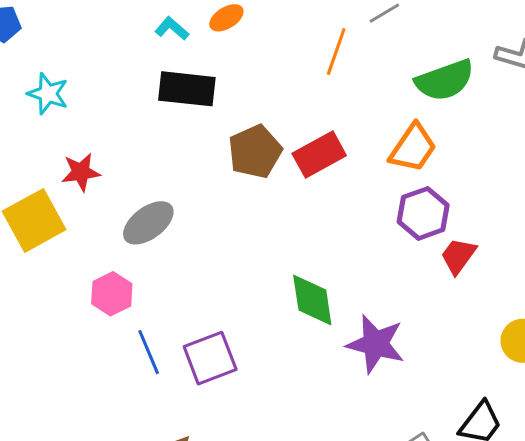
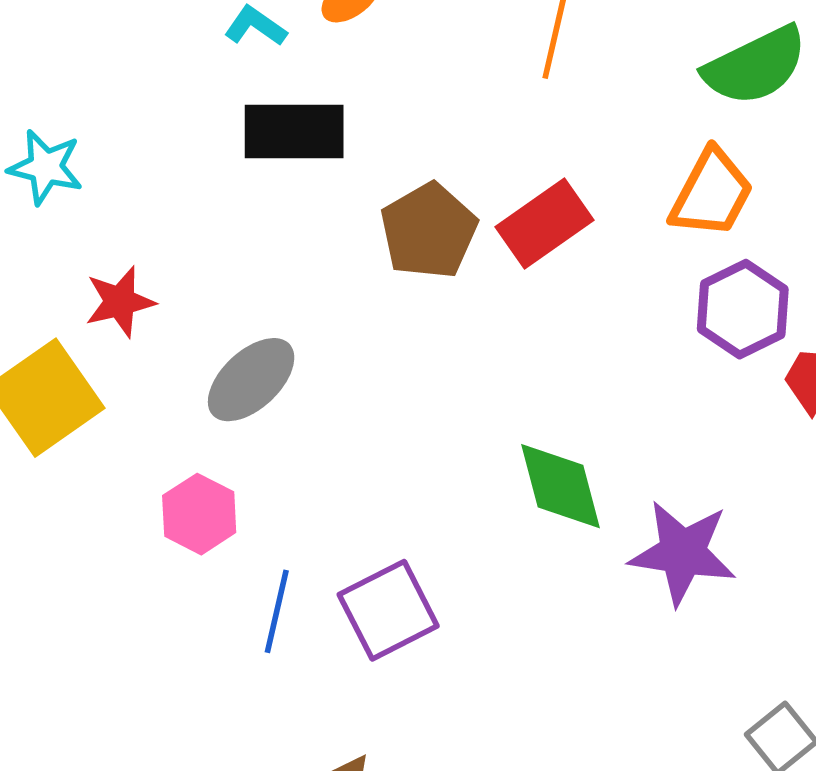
blue line: (149, 352) -> (277, 611), turned 42

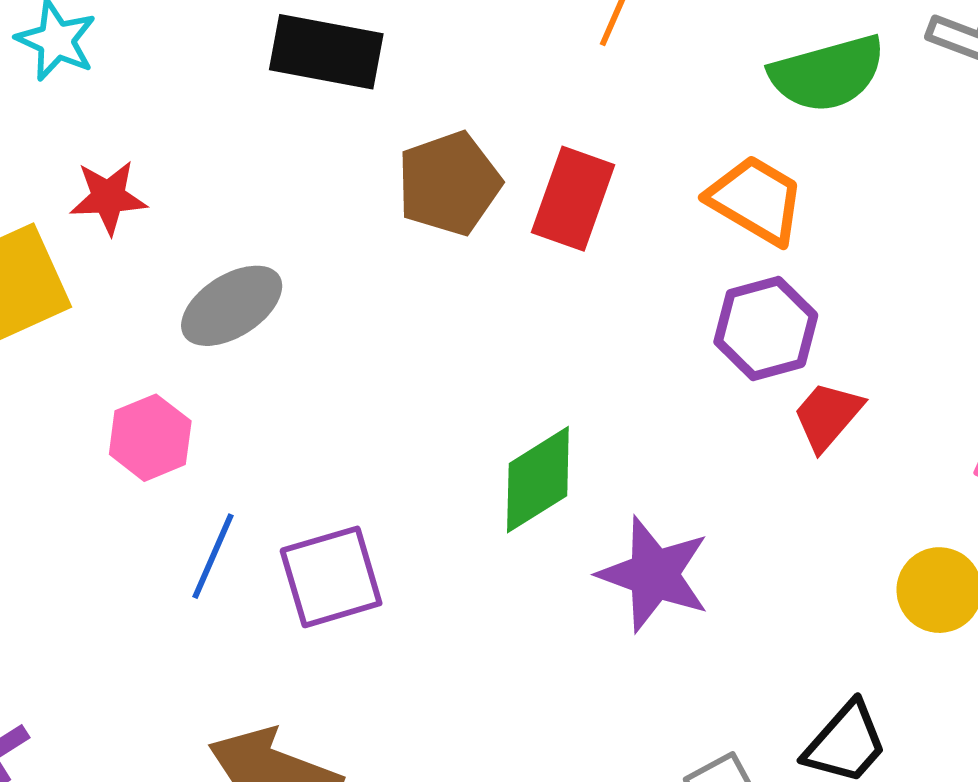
orange trapezoid: (712, 193) -> (756, 200), turned -98
red rectangle: (544, 223) -> (573, 199), turned -46
green diamond: (560, 486) -> (538, 480), turned 62

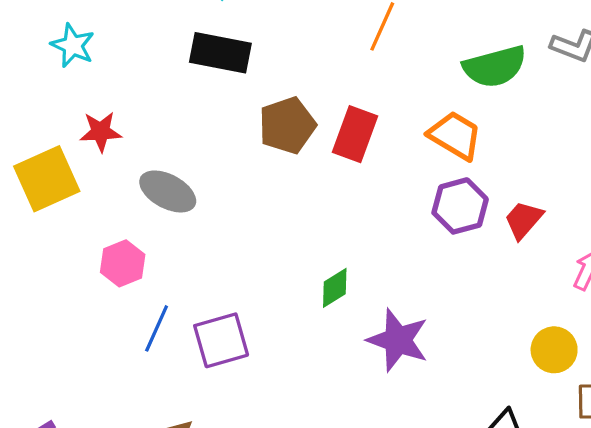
gray ellipse: (232, 306) -> (168, 191), turned 60
red trapezoid: (828, 416) -> (523, 220), moved
green diamond: (538, 480) -> (335, 288), size x0.7

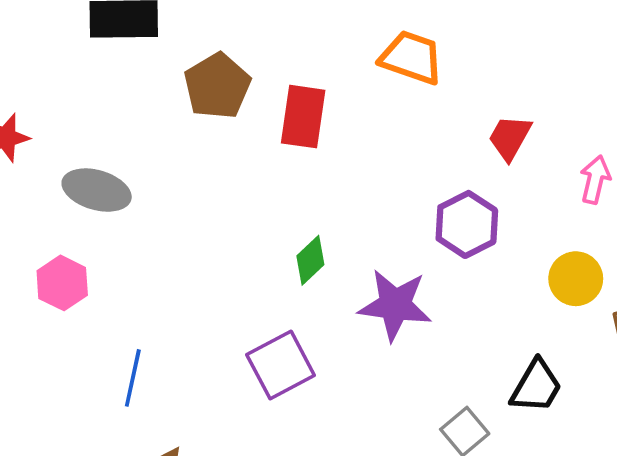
red rectangle: (355, 134) -> (303, 117), moved
purple hexagon: (460, 206) -> (467, 224), moved
blue line: (157, 328) -> (133, 378), moved
purple square: (221, 340) -> (281, 365), moved

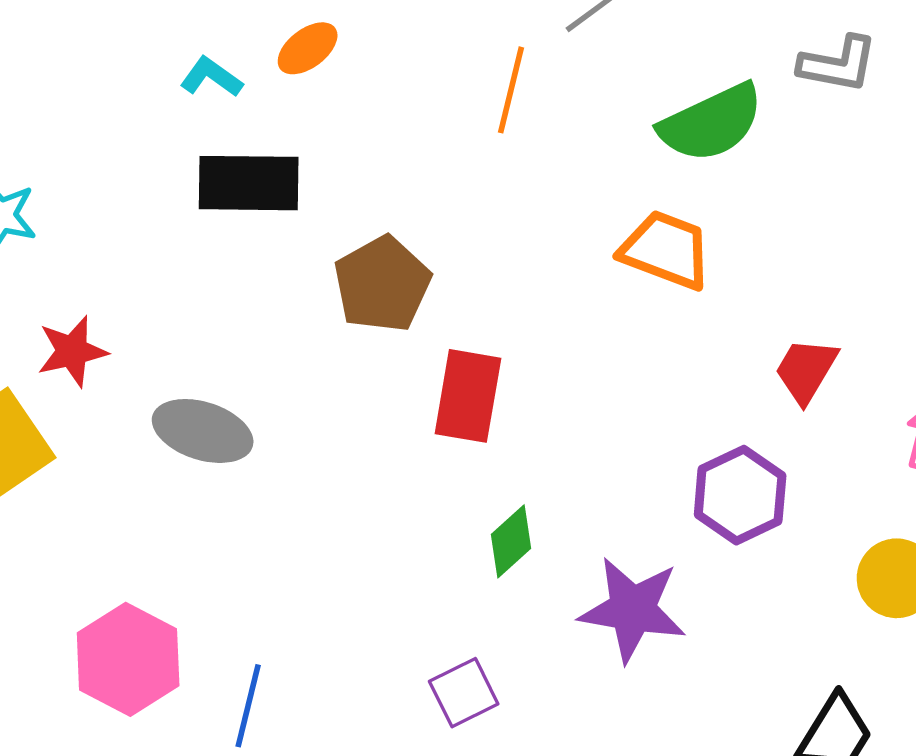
red rectangle: (303, 117) -> (468, 396), moved
pink hexagon: (62, 283) -> (128, 659), moved, size x1.4
purple square: (281, 365) -> (464, 693), size x0.7

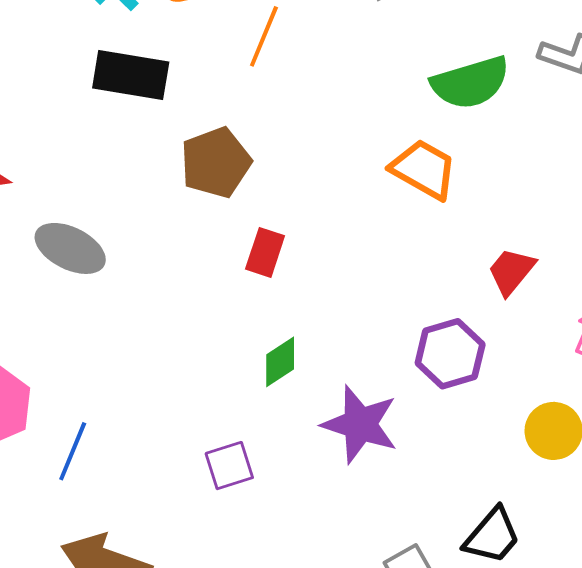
orange line: (511, 90) -> (264, 36), moved
red rectangle: (468, 396) -> (265, 252), size x0.7

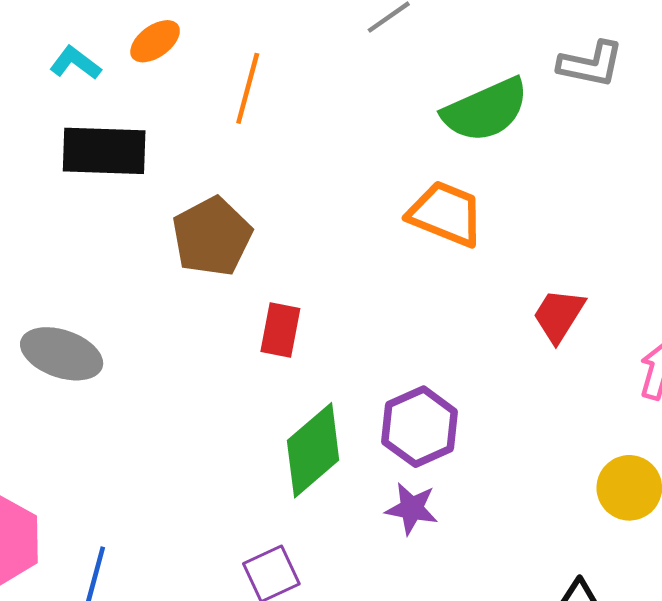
purple hexagon: (450, 354) -> (420, 427), moved
green diamond: (280, 362) -> (313, 450), size x1.6
purple star: (360, 424) -> (412, 509), size x0.6

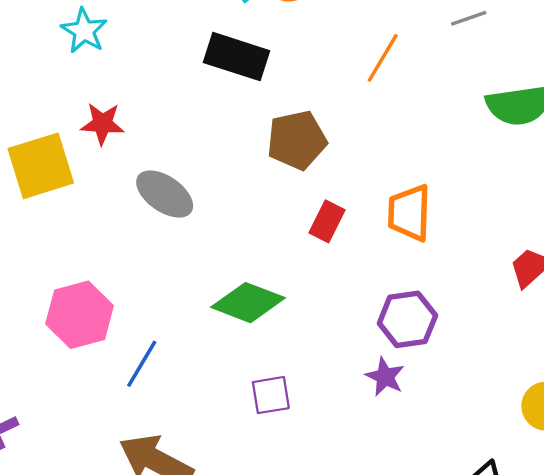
orange line: (248, 88) -> (383, 58), moved
orange trapezoid: (446, 214) -> (409, 213), moved, turned -126
green diamond: (313, 450) -> (248, 303), moved, turned 46

